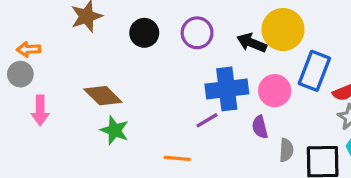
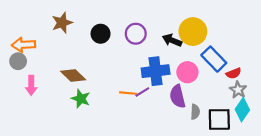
orange arrow: (29, 49) -> (24, 45), size x1.5
blue rectangle: (314, 71) -> (214, 59), turned -65
purple semicircle: (260, 127) -> (178, 96), size x1.5
orange line: (177, 158) -> (128, 93), moved

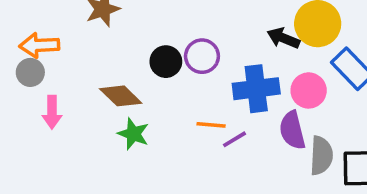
black circle: (101, 34) -> (166, 62), moved
purple circle: (136, 34) -> (202, 56), moved
purple line: (142, 92) -> (235, 139), moved
gray semicircle: (195, 112) -> (321, 156), size x1.5

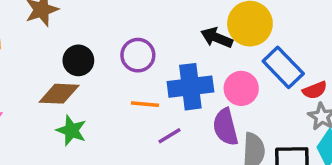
black circle: (166, 62) -> (78, 60), moved
brown diamond: (121, 96) -> (59, 94), turned -42
orange line: (211, 125) -> (145, 104), moved

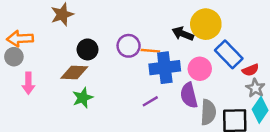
orange line: (145, 104) -> (150, 51), moved
green star: (71, 130) -> (83, 98), turned 30

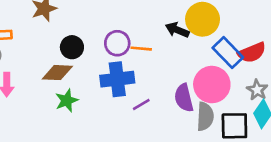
blue cross: (165, 68) -> (117, 79), moved
pink circle: (200, 69) -> (212, 85), moved, size x1.4
red semicircle: (250, 70) -> (252, 53), moved, size x1.5

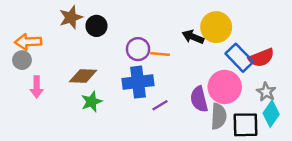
black circle: (72, 47) -> (96, 26), moved

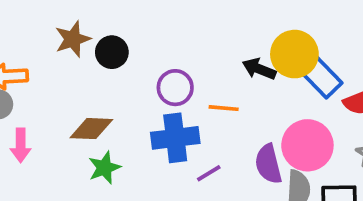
orange line: (160, 54) -> (224, 108), moved
blue rectangle: (239, 58) -> (321, 76), moved

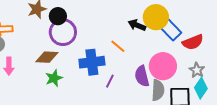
purple circle: (175, 88) -> (63, 32), moved, size x1.4
orange line: (224, 108) -> (118, 46), turned 35
purple line: (209, 173) -> (110, 81), turned -32

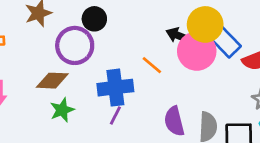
black circle: (58, 16) -> (94, 19), moved
pink circle: (163, 66) -> (197, 51), moved
purple semicircle: (142, 76) -> (174, 121), moved
purple line: (110, 81) -> (115, 116), moved

